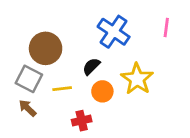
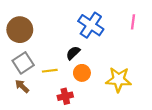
brown circle: (46, 48) -> (20, 30), moved
gray square: (29, 79) -> (23, 63), turned 30
yellow star: (137, 79) -> (119, 80), moved, turned -30

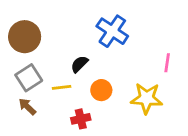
pink line: (133, 22) -> (167, 63), moved
black semicircle: (73, 53) -> (79, 64), moved

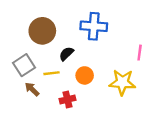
blue cross: (112, 31) -> (94, 26), turned -30
brown circle: (25, 37) -> (42, 31), moved
brown arrow: (27, 107) -> (32, 89), moved

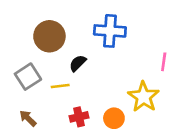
orange circle: (85, 75) -> (114, 118), moved
yellow star: (122, 82) -> (144, 97), turned 30
brown arrow: (32, 89) -> (28, 118), moved

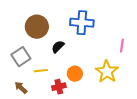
yellow line: (60, 86) -> (41, 71), moved
orange circle: (114, 118) -> (75, 74), moved

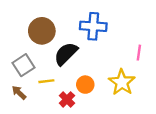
black semicircle: (58, 47) -> (66, 54), size x1.6
red cross: (59, 87) -> (67, 99), turned -32
brown arrow: (21, 88) -> (19, 93), moved

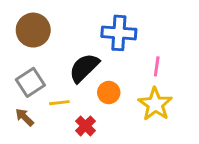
brown circle: (42, 31) -> (33, 30), moved
pink line: (139, 53) -> (157, 66), moved
orange circle: (85, 85) -> (109, 93), moved

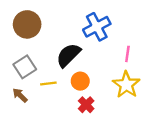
blue cross: (119, 33) -> (97, 27), turned -32
orange circle: (109, 93) -> (80, 81), moved
red cross: (85, 126) -> (86, 105), moved

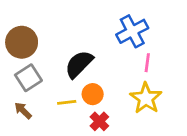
brown circle: (27, 24) -> (22, 42), moved
blue cross: (97, 27) -> (132, 31), moved
yellow line: (48, 83) -> (67, 102), moved

